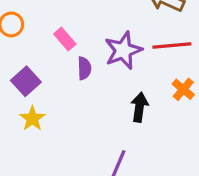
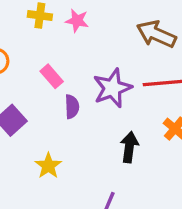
yellow star: (32, 119) -> (48, 166), moved

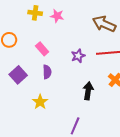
purple star: (112, 88) -> (78, 56), size x0.6
purple semicircle: (72, 107) -> (47, 72), moved

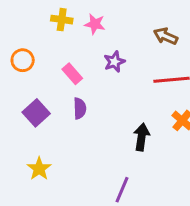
brown arrow: (104, 24) -> (166, 36), size x0.7
purple star: (78, 56) -> (114, 62), moved
yellow star: (40, 102) -> (39, 169), moved

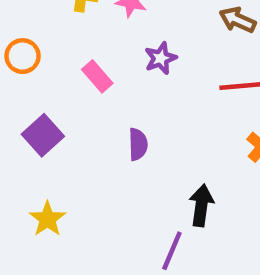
purple semicircle: (80, 108) -> (138, 144), moved
black arrow: (142, 137) -> (201, 205), moved

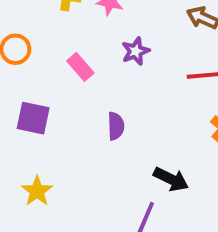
purple square: (43, 135) -> (33, 118), turned -36
black arrow: (201, 205) -> (171, 179), turned 108

